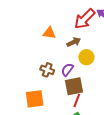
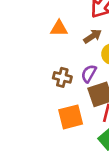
orange square: (35, 99) -> (71, 117), moved

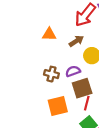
purple semicircle: (89, 74) -> (73, 71), turned 40

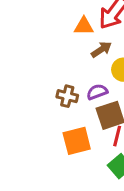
orange triangle: (49, 34) -> (84, 26), moved

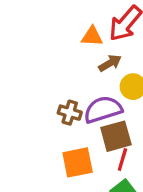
purple semicircle: (97, 92) -> (103, 110), size x1.6

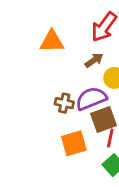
orange triangle: (92, 36) -> (52, 41), moved, size x1.4

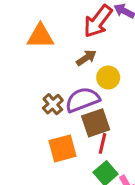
brown cross: (64, 103) -> (53, 104), turned 36

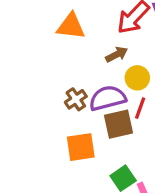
red line: (103, 143) -> (140, 108), moved

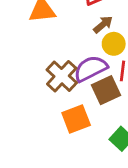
brown arrow: (117, 54) -> (103, 24), moved
brown cross: (76, 99) -> (62, 76), size x1.5

